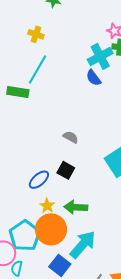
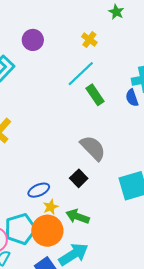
green rectangle: (18, 92) -> (95, 95), moved, turned 30
gray semicircle: (71, 137) -> (93, 148), size x1.8
blue ellipse: (39, 180) -> (39, 190), moved

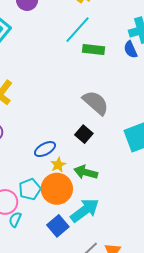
green rectangle: (95, 95) -> (93, 50), turned -45
cyan pentagon: (20, 229) -> (30, 189), size x0.7

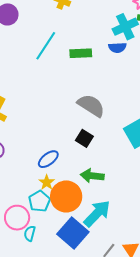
cyan line: (77, 30) -> (46, 46), moved
blue semicircle: (130, 50) -> (117, 48), turned -60
yellow star: (58, 165) -> (47, 182), moved
blue square: (58, 226) -> (73, 233), size x1.4

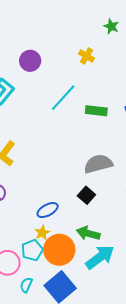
gray semicircle: (91, 106) -> (98, 164), turned -56
cyan arrow: (97, 213) -> (100, 257), moved
cyan semicircle: (30, 233) -> (26, 285), moved

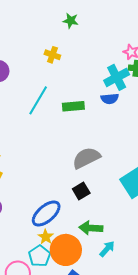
black square: (86, 195) -> (81, 191), turned 30
blue ellipse: (48, 210) -> (46, 214), size x1.4
cyan arrow: (100, 257) -> (107, 249), size x0.6

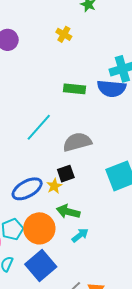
blue semicircle: (110, 99) -> (112, 88), size x1.6
cyan line: (38, 100) -> (39, 127), moved
yellow star: (46, 237) -> (54, 186), moved

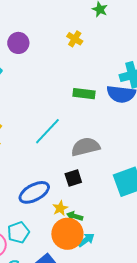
yellow star: (54, 186) -> (60, 208), moved
green arrow: (68, 212) -> (75, 216), size x0.7
orange circle: (39, 228) -> (67, 234), moved

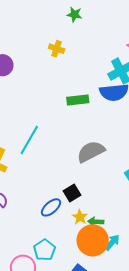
cyan line: (47, 131) -> (29, 140), moved
black square: (73, 178) -> (72, 193), moved
blue ellipse: (34, 192) -> (51, 207), size x0.7

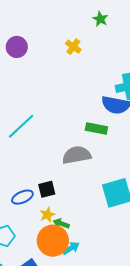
green rectangle: (78, 100) -> (96, 128), moved

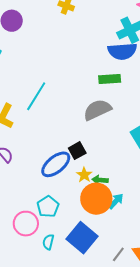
blue ellipse: (22, 197) -> (56, 164), size x1.4

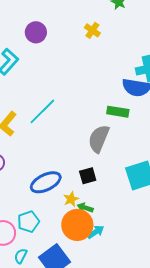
gray semicircle: (97, 110) -> (99, 139), turned -56
black square: (77, 151) -> (88, 176), moved

